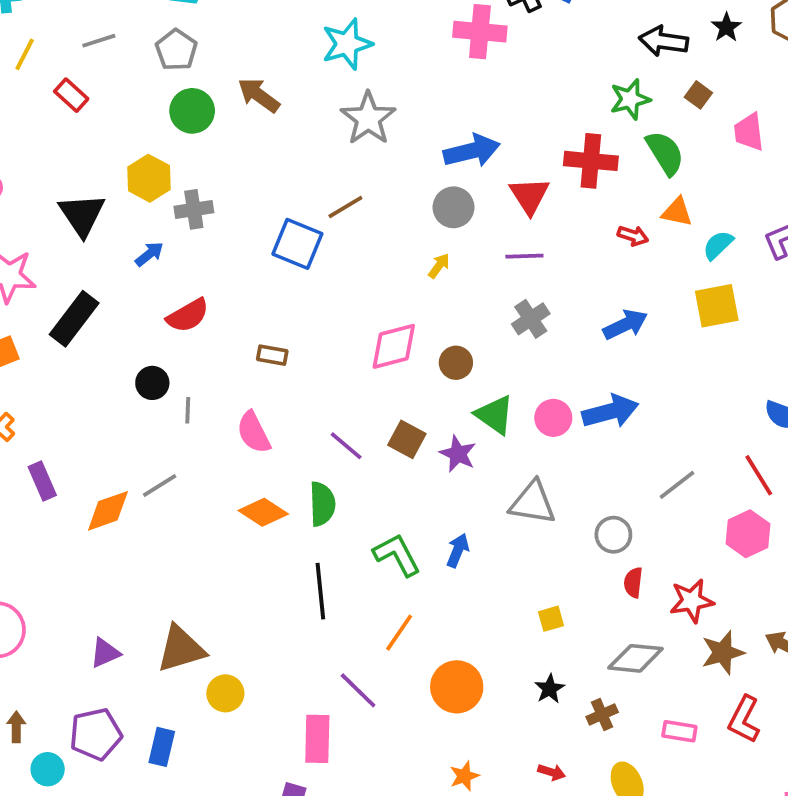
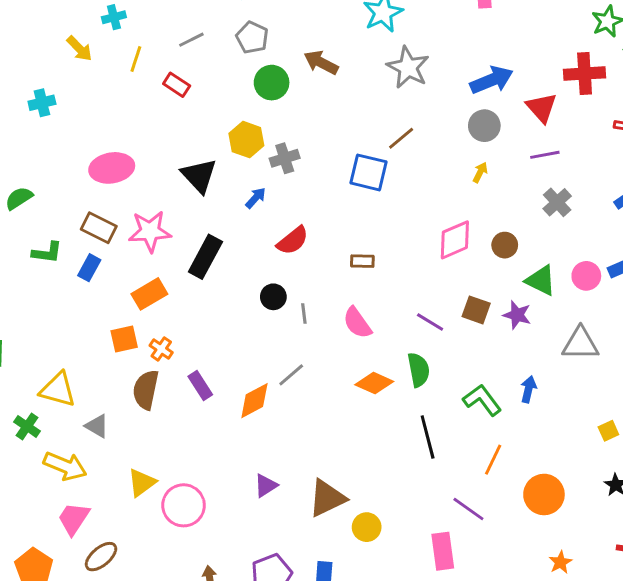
purple triangle: (105, 653) -> (266, 485), moved

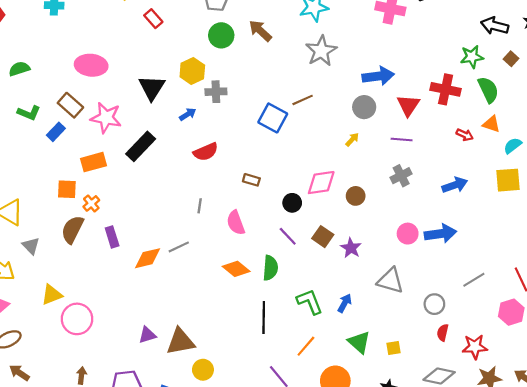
green triangle: (541, 280) -> (359, 342), moved
black circle: (273, 297) -> (292, 203), moved
purple triangle: (266, 485) -> (147, 335), moved

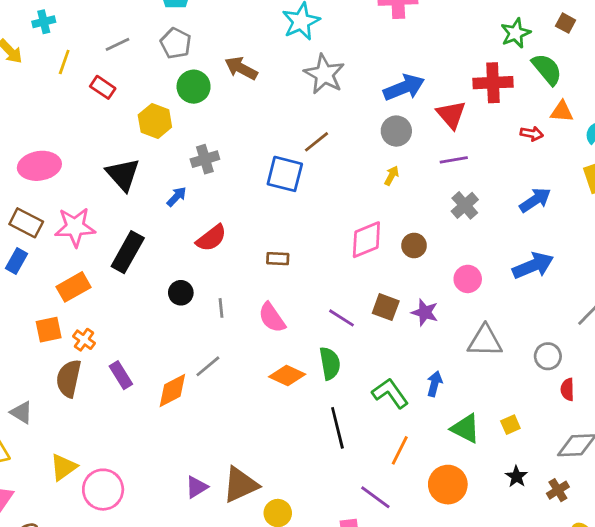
yellow hexagon: (192, 71) -> (155, 121), moved
black circle: (292, 203) -> (181, 293), moved
pink circle: (408, 234) -> (468, 279), moved

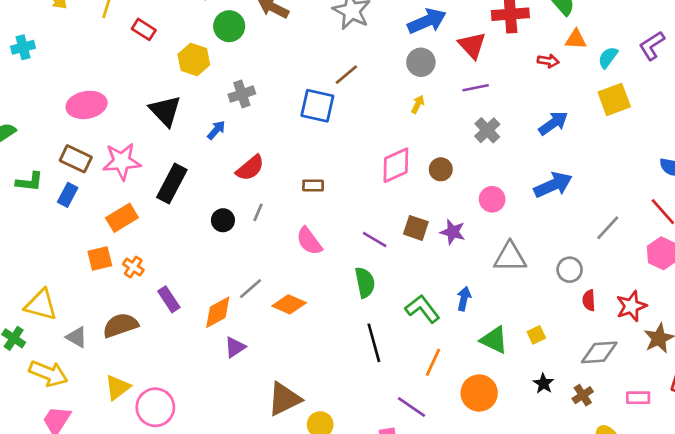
gray line: (221, 308) -> (258, 212), moved, turned 30
orange diamond: (287, 376) -> (289, 304), moved
brown semicircle: (69, 378) -> (120, 325), moved, turned 60
purple triangle: (197, 487) -> (235, 347), moved

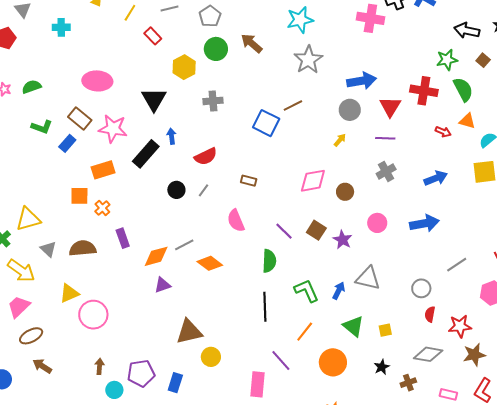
blue arrow: (216, 130) -> (171, 136), moved, turned -63
gray triangle: (510, 257) -> (368, 278), moved
yellow triangle: (41, 305) -> (28, 219), turned -44

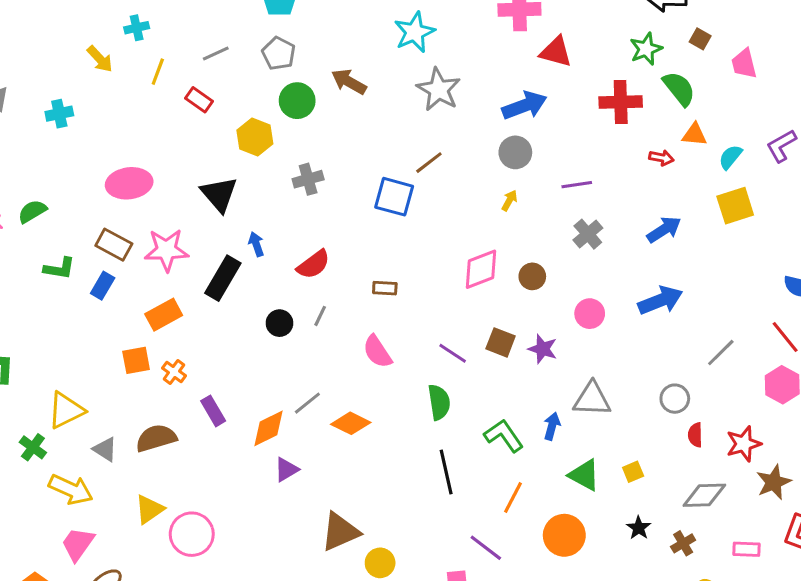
red triangle: (390, 107) -> (556, 52), moved, turned -35

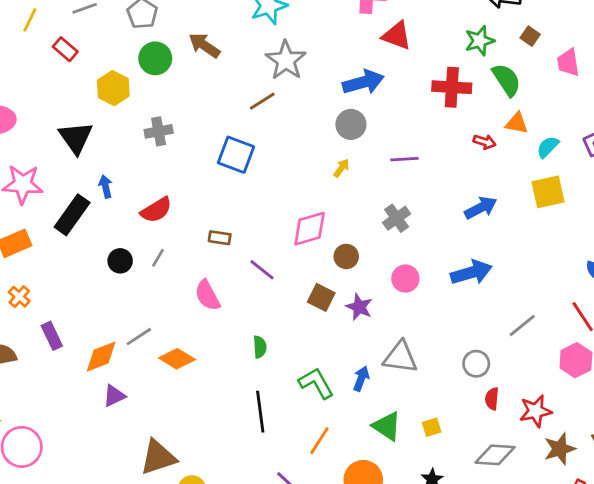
brown line: (429, 163) -> (262, 101), moved
gray cross: (588, 234) -> (397, 218), moved
brown circle: (532, 276) -> (346, 256), moved
purple line: (453, 353) -> (262, 270), moved
green semicircle: (439, 402) -> (260, 347), size x0.7

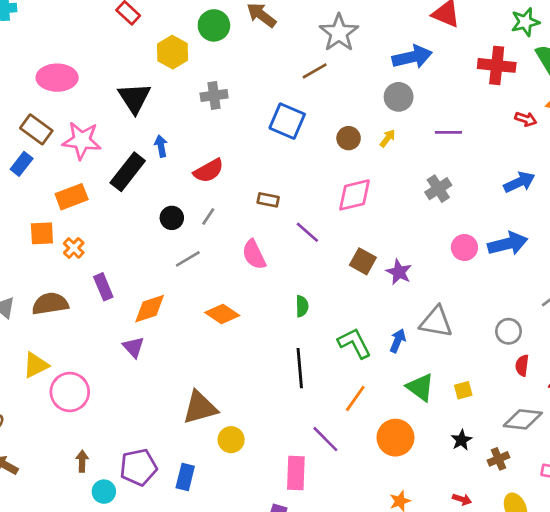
brown circle: (346, 256) -> (349, 138), moved
pink circle: (405, 279) -> (464, 247), moved
gray line: (139, 337) -> (188, 259), moved
purple triangle: (114, 396) -> (133, 347), moved, turned -50

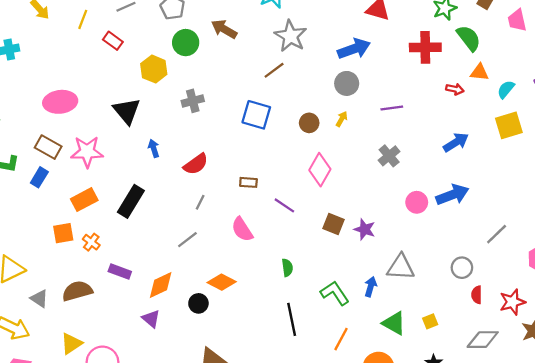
black rectangle: (128, 172) -> (131, 201), moved
pink diamond: (355, 195) -> (320, 170), turned -40
black circle: (172, 218) -> (198, 303), moved
purple rectangle: (103, 287) -> (120, 271), turned -40

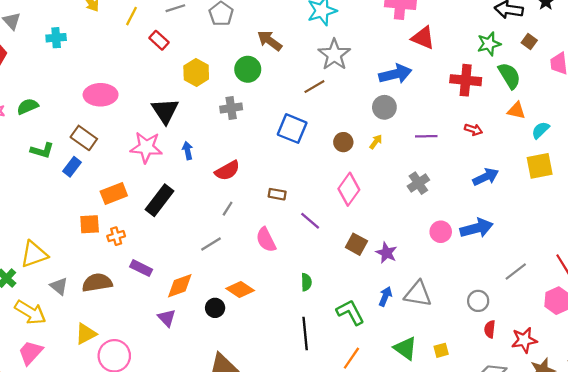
green circle: (186, 43) -> (248, 69), moved
red arrow: (455, 89) -> (473, 130), moved
pink star: (87, 152) -> (146, 147), moved
orange cross: (91, 242) -> (116, 236), turned 30
blue arrow: (371, 287) -> (385, 296), moved

